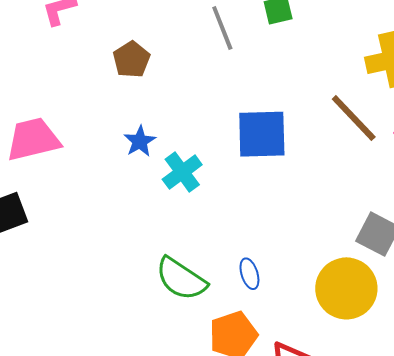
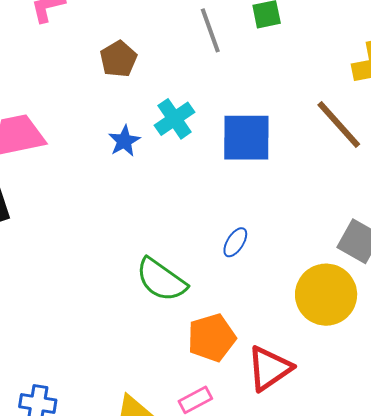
cyan cross: (182, 172) -> (174, 119), moved
blue ellipse: (249, 274) -> (235, 242), moved, turned 48

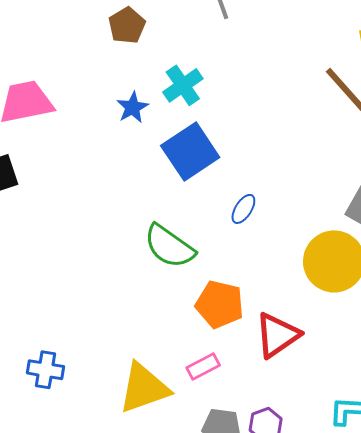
blue square: (246, 138) -> (190, 151), moved, turned -34
orange pentagon: (212, 338) -> (220, 304), turned 30

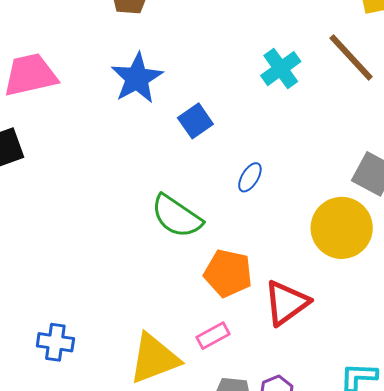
cyan cross: (183, 85) -> (281, 69), moved
blue star: (133, 107) -> (137, 78), size x1.6
blue square: (190, 151) -> (195, 121), size x0.6

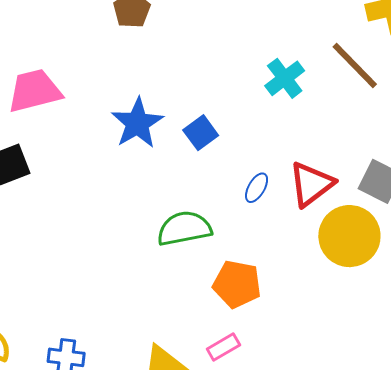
blue star: (137, 78) -> (137, 123), moved
green semicircle: (177, 216) -> (184, 228), turned 136
red triangle: (286, 303) -> (311, 184), moved

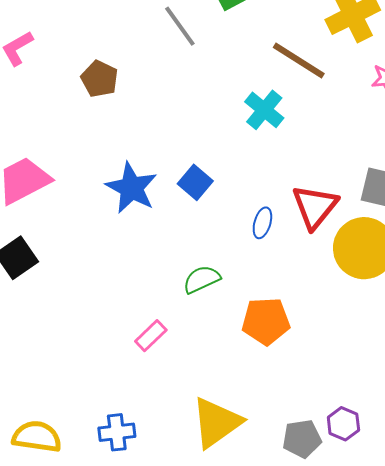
brown line: (355, 65) -> (299, 60), moved
green semicircle: (184, 228) -> (202, 279), size x0.7
pink rectangle: (223, 347) -> (151, 336), moved

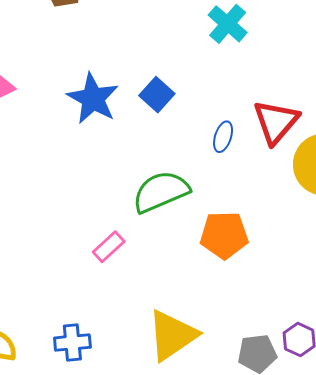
green semicircle: (202, 279) -> (161, 192), size x1.5

